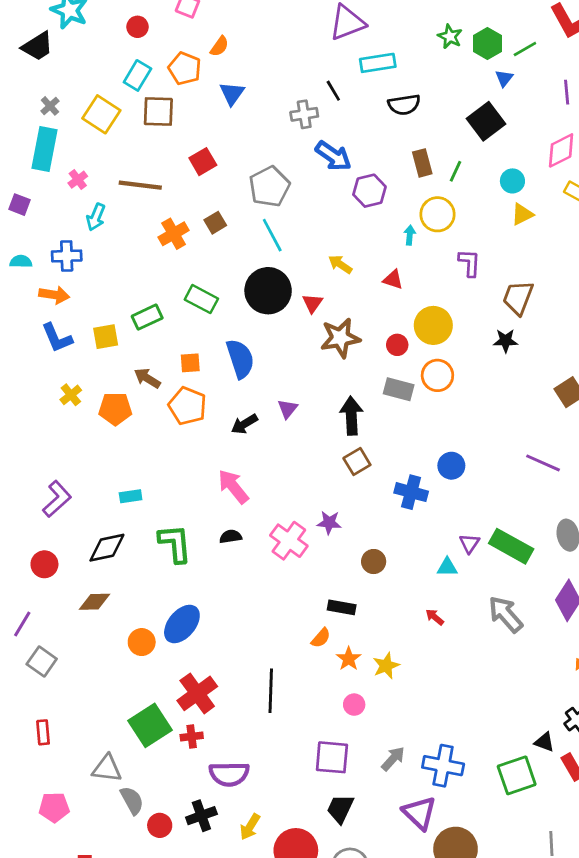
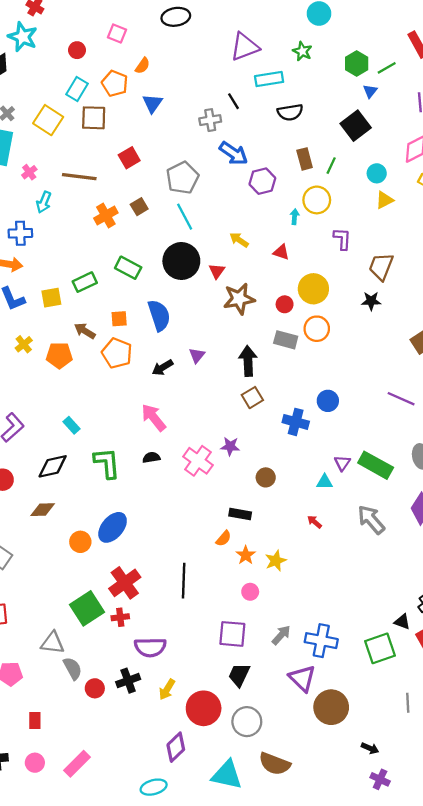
green star: (450, 37) -> (302, 51), moved
cyan rectangle: (131, 496) -> (71, 425), turned 56

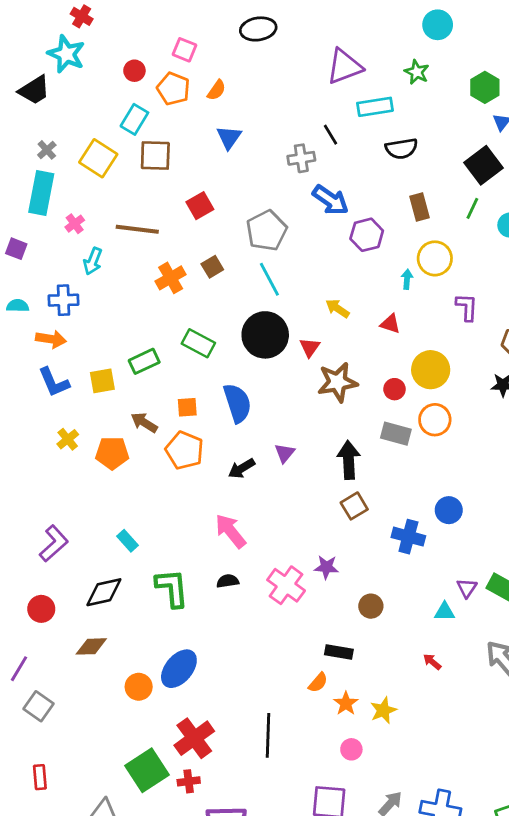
orange pentagon: (115, 83) -> (173, 89), moved
green line: (331, 166) -> (472, 208), moved

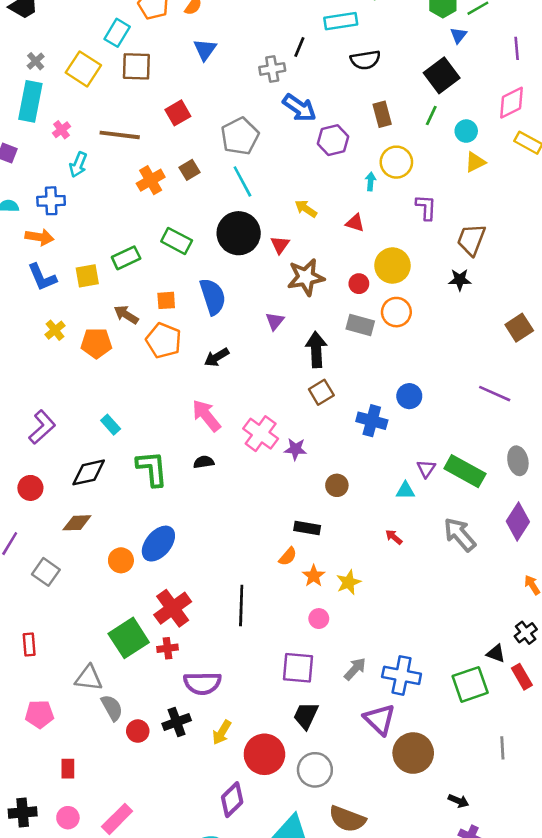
black line: (331, 135) -> (299, 47), turned 54
purple triangle: (285, 453) -> (275, 321), moved
pink cross: (286, 585) -> (261, 434), moved
gray square: (38, 706) -> (46, 572), moved

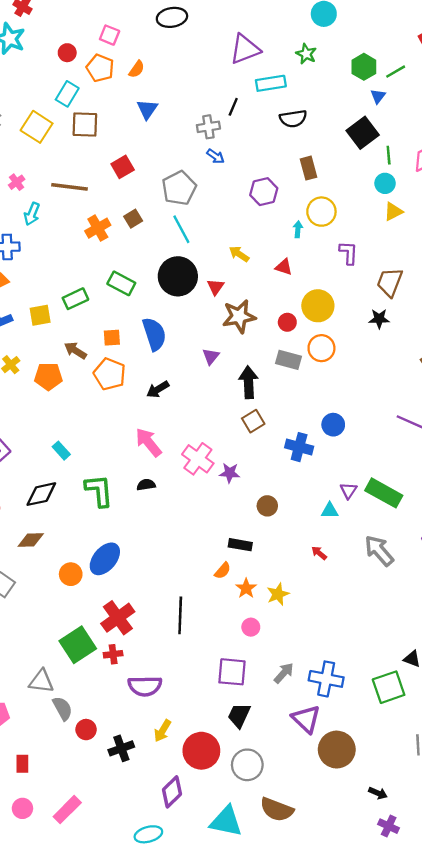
blue arrow: (299, 108) -> (216, 156), moved, size x0.6
green line: (431, 116) -> (389, 155), moved, turned -30
black cross: (177, 722) -> (121, 748), moved

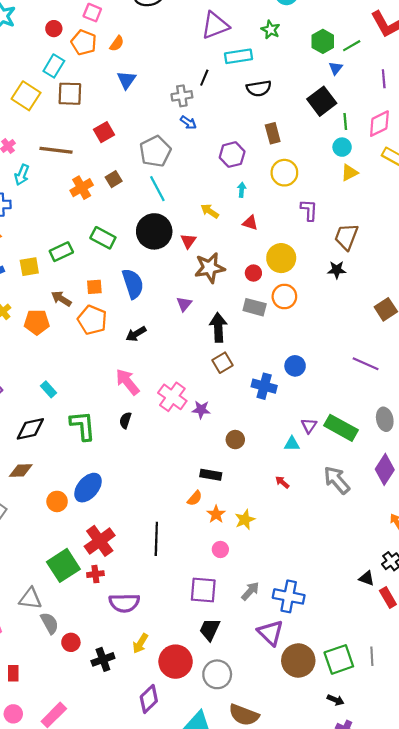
cyan arrow: (298, 229) -> (242, 190), moved
black semicircle: (146, 485) -> (125, 420), turned -63
green square: (389, 687) -> (339, 659), moved

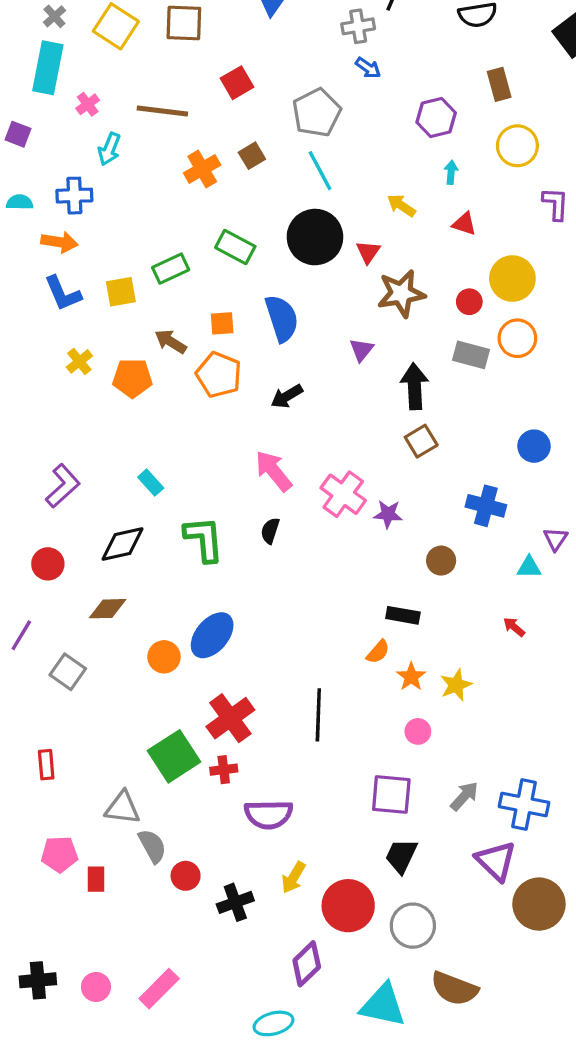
blue cross: (264, 386) -> (486, 506), moved
red rectangle: (13, 673) -> (96, 879), moved

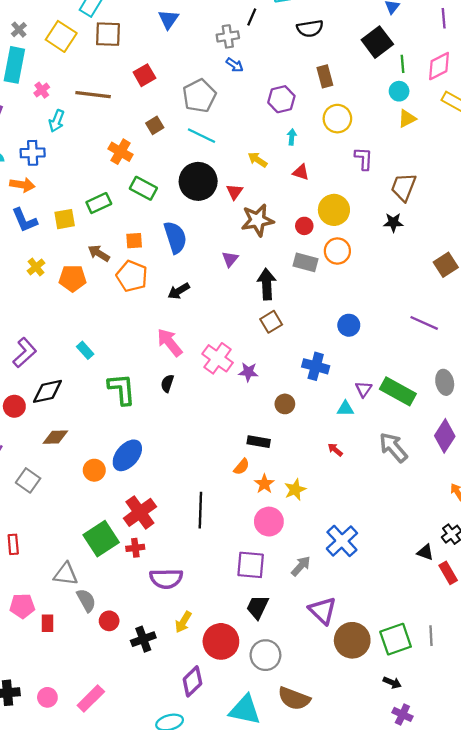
orange cross: (202, 169) -> (120, 152), moved, turned -30
cyan line: (320, 171) -> (202, 136), turned -36
black diamond: (123, 544) -> (47, 391), moved
pink circle: (418, 731) -> (269, 522), size x1.6
blue cross: (524, 804) -> (342, 541), moved, turned 36

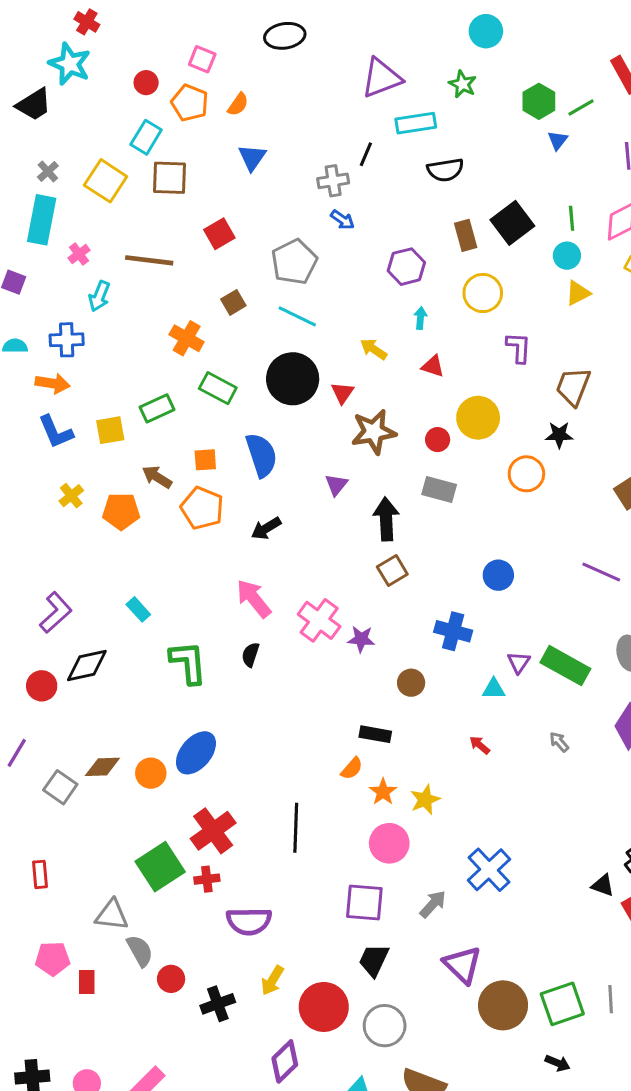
black square: (377, 42) -> (512, 223), moved
orange circle: (337, 251) -> (526, 474), moved
brown diamond: (55, 437) -> (102, 767), moved
gray arrow: (393, 447) -> (559, 742), size x0.5

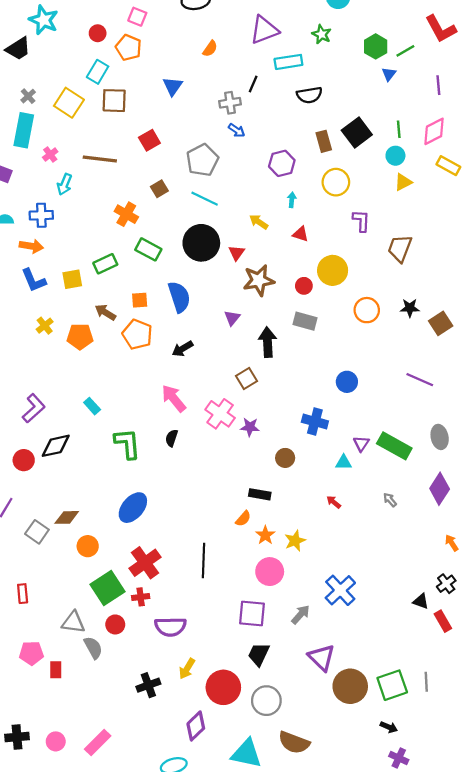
orange semicircle: (238, 104) -> (210, 49), moved
black star: (559, 435) -> (410, 308), moved
brown square: (392, 570) -> (247, 378), moved
orange circle: (151, 773) -> (88, 546), moved
red circle: (171, 979) -> (115, 624), moved

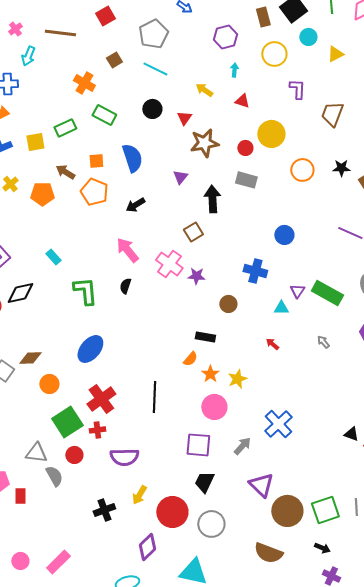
cyan circle: (395, 156) -> (308, 37), moved
black circle: (201, 243) -> (152, 109), size x0.6
brown semicircle: (294, 743) -> (268, 553), moved

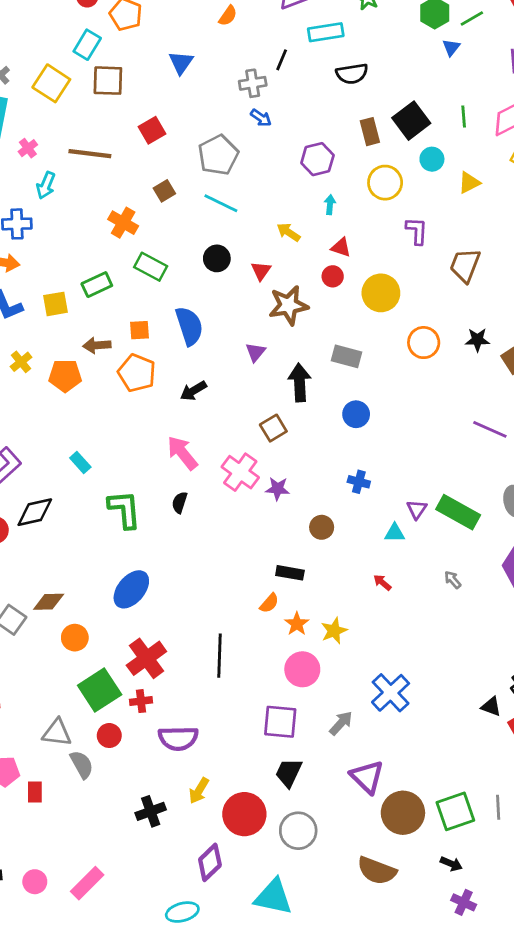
red circle: (245, 148) -> (333, 276), moved
brown arrow: (65, 172) -> (97, 345), turned -36
blue circle: (284, 235) -> (356, 414), moved
blue cross: (255, 271) -> (359, 482), size x0.7

